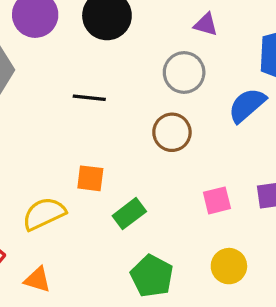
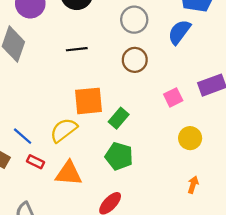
orange square: (90, 178) -> (89, 101), size x1.6
green pentagon: (152, 276) -> (119, 156), moved
orange triangle: (37, 280) -> (69, 173), size x1.5

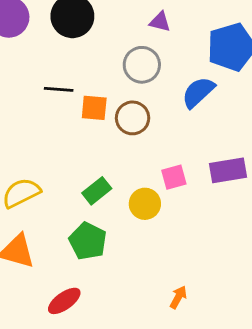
orange square: (89, 101) -> (94, 108), moved, size x0.7
yellow circle: (190, 138) -> (145, 204), moved

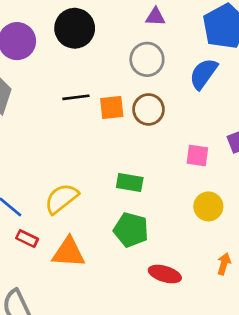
pink square: (174, 177) -> (197, 155), turned 35
green rectangle: (97, 191) -> (130, 182), turned 60
yellow circle: (145, 204) -> (208, 206), moved
red ellipse: (64, 301) -> (165, 274), moved, turned 64

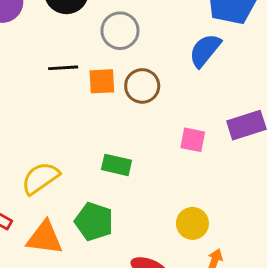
gray circle: (147, 59) -> (120, 31), moved
yellow circle: (208, 206) -> (192, 223), moved
green pentagon: (131, 230) -> (94, 222), moved

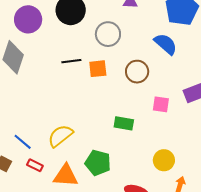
blue semicircle: (205, 50) -> (166, 44), turned 95
brown circle: (142, 86) -> (137, 72), moved
green rectangle: (117, 165) -> (124, 123), moved

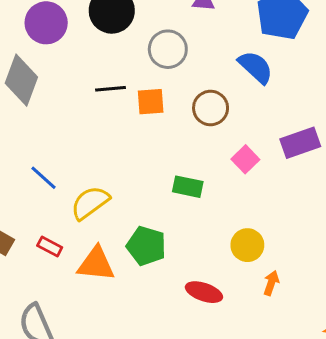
pink square: (161, 104) -> (245, 159), turned 36
blue line: (23, 142) -> (43, 178), moved

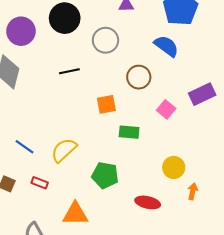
orange square: (151, 102) -> (106, 104), moved
blue line: (43, 178) -> (24, 147), moved
orange triangle: (96, 264) -> (75, 214), moved

